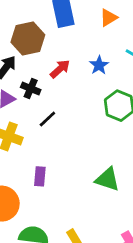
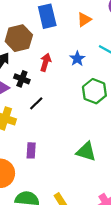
red arrow: (60, 69) -> (45, 62), turned -30

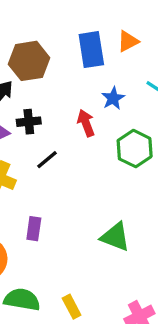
blue rectangle: (47, 16) -> (91, 50), moved
red arrow: (45, 62) -> (86, 123), moved, turned -42
black cross: (22, 79) -> (29, 122), turned -32

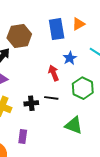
black cross: (29, 122) -> (31, 103), moved
black line: (47, 160) -> (51, 98), moved, turned 48
green triangle: (115, 237) -> (74, 125), moved

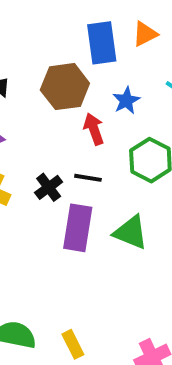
brown hexagon: (19, 36) -> (65, 87), moved
black cross: (31, 103) -> (49, 187), turned -32
purple rectangle: (23, 136) -> (78, 228), moved, size x1.6

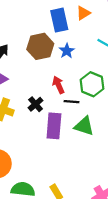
blue star: (126, 101) -> (67, 51), moved
red arrow: (94, 129) -> (58, 85), moved
black line: (88, 178) -> (72, 102), moved

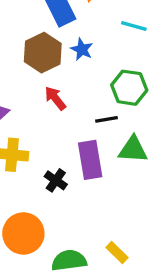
red arrow: (58, 85) -> (55, 98), moved
black cross: (36, 104) -> (56, 180), moved

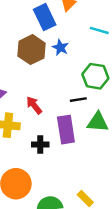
red arrow: (55, 98) -> (34, 105), moved
black cross: (56, 180) -> (40, 145), turned -35

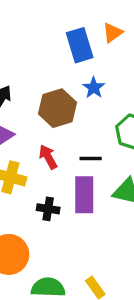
brown hexagon: (31, 50) -> (58, 108), moved
black line: (78, 100) -> (91, 158), moved

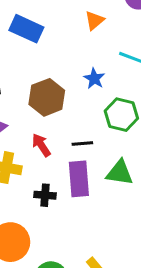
blue rectangle: (80, 45) -> (26, 29), moved, turned -44
blue star: (94, 88) -> (94, 79), moved

